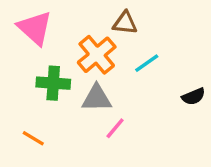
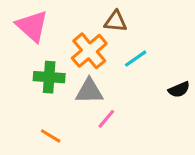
orange line: (33, 138) -> (51, 136), moved

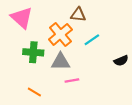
pink line: (106, 119) -> (72, 80), turned 40

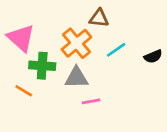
pink triangle: (22, 18) -> (21, 38), moved
black semicircle: (121, 61) -> (153, 56), moved
orange line: (34, 92) -> (24, 91), moved

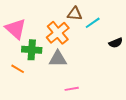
cyan line: (116, 50) -> (93, 23), moved
pink line: (91, 101) -> (72, 89), moved

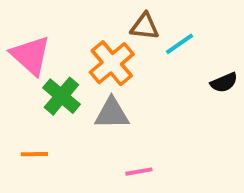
green cross: (32, 50) -> (61, 96), turned 36
orange line: (18, 69) -> (34, 154), moved, turned -32

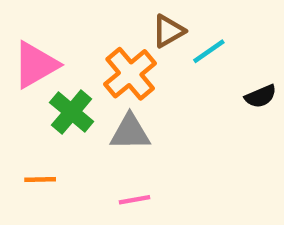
brown triangle: (145, 26) -> (168, 31), turned -36
pink triangle: (30, 55) -> (36, 65), turned 48
pink line: (139, 172) -> (135, 200), moved

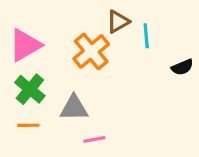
cyan line: (209, 51) -> (146, 36), turned -60
green cross: (72, 112) -> (30, 89), moved
gray triangle: (130, 132) -> (74, 108), moved

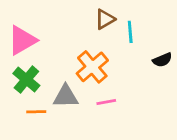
orange cross: (91, 51) -> (92, 67), moved
orange line: (28, 125) -> (36, 112), moved
pink line: (94, 139) -> (106, 102), moved

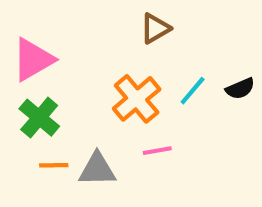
cyan line: (130, 32) -> (193, 91), moved, turned 45
gray triangle: (66, 96) -> (97, 169), moved

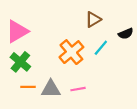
brown triangle: (155, 28) -> (93, 19), moved
black semicircle: (240, 89) -> (126, 34), moved
pink line: (157, 151) -> (78, 89), moved

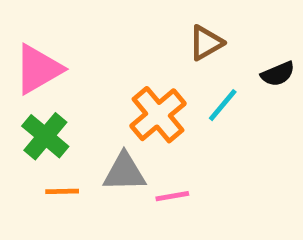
gray triangle: (51, 89) -> (124, 172), moved

